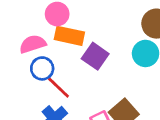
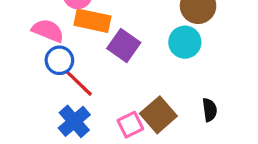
pink semicircle: (33, 44) -> (48, 31), turned 40

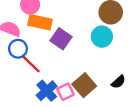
black semicircle: (210, 110) -> (118, 82), turned 56
blue cross: (74, 121) -> (47, 91), moved

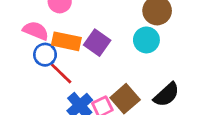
orange rectangle: (40, 22) -> (66, 41), moved
black semicircle: (118, 82) -> (166, 95), size x1.5

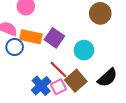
cyan circle: (146, 40) -> (84, 50), moved
red line: (61, 73) -> (58, 69), moved

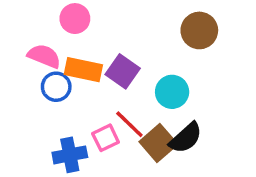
black semicircle: (107, 78) -> (186, 138), moved
blue cross: (41, 86) -> (70, 155), moved, turned 30
pink square: (58, 87) -> (106, 138), moved

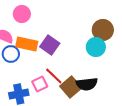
brown circle: (199, 30) -> (103, 30), moved
cyan circle: (172, 92) -> (96, 47), moved
black semicircle: (186, 138) -> (87, 84), turned 35

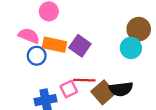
red line: (54, 76) -> (84, 80), turned -42

